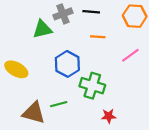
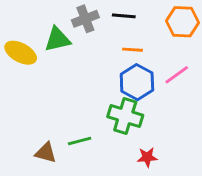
blue hexagon: (67, 64) -> (137, 82), moved
yellow ellipse: (16, 69) -> (21, 53), moved
brown triangle: (34, 113) -> (46, 153), size x0.7

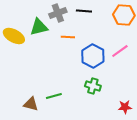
orange line: (133, 50) -> (68, 37), moved
green cross: (125, 116) -> (93, 86), moved, size x0.7
red star: (147, 157) -> (125, 107), moved

